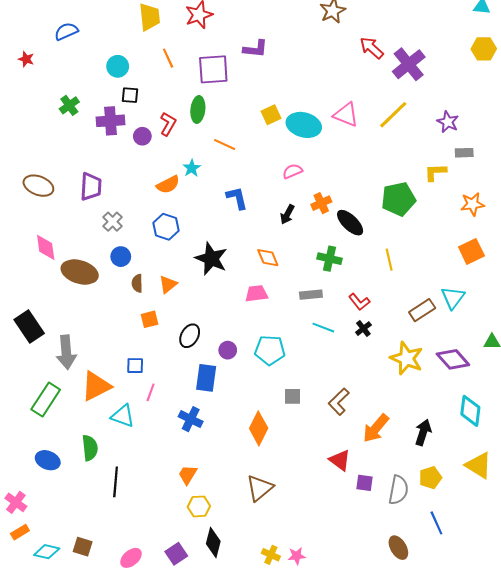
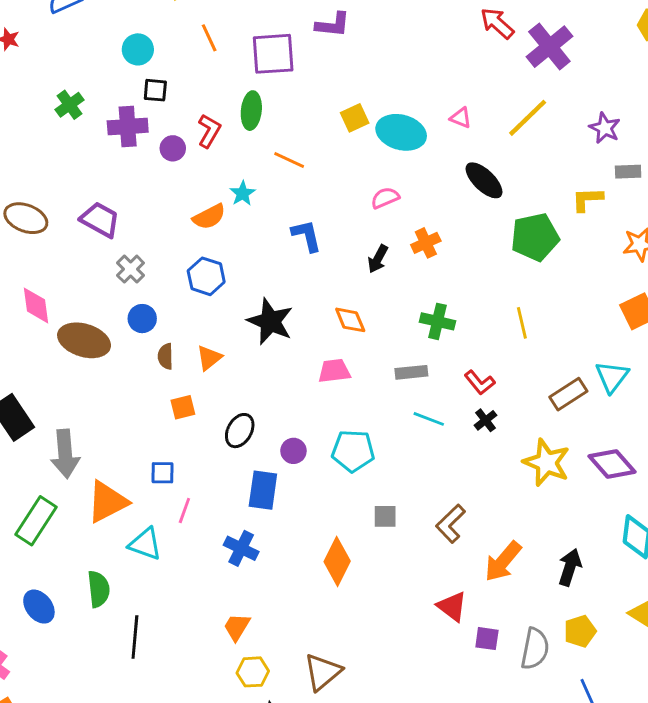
pink triangle: (346, 115) -> (461, 118), size x0.6
purple trapezoid: (91, 187) -> (100, 220), turned -64
black ellipse: (350, 223) -> (484, 180), moved
blue ellipse: (48, 460) -> (39, 607), turned 30
brown triangle: (260, 488) -> (323, 672), moved

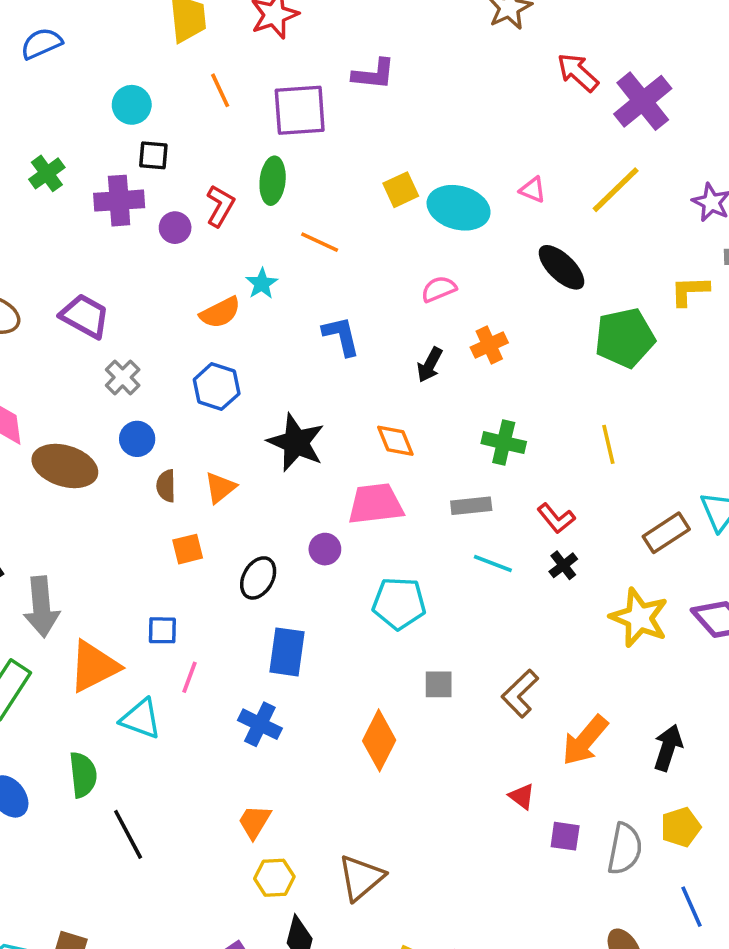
pink trapezoid: (334, 371) -> (375, 504), size x1.4
purple circle: (293, 451) -> (325, 549), moved
red triangle: (452, 607) -> (522, 796), size x0.7
black line: (135, 637) -> (128, 834), turned -33

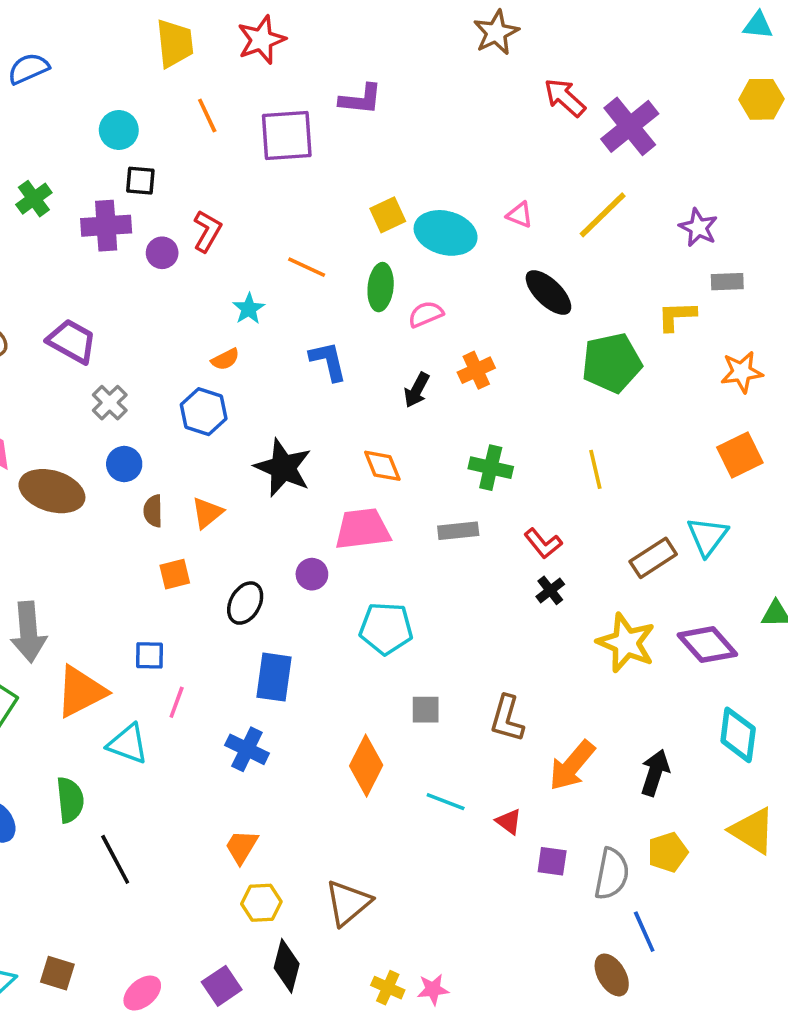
green ellipse: (273, 181) -> (381, 287), moved
orange semicircle: (220, 312) -> (225, 359), moved, size x0.7
cyan line: (493, 563) -> (446, 802), moved
brown L-shape: (520, 694) -> (507, 719), turned -30
blue line: (692, 907) -> (644, 932), moved

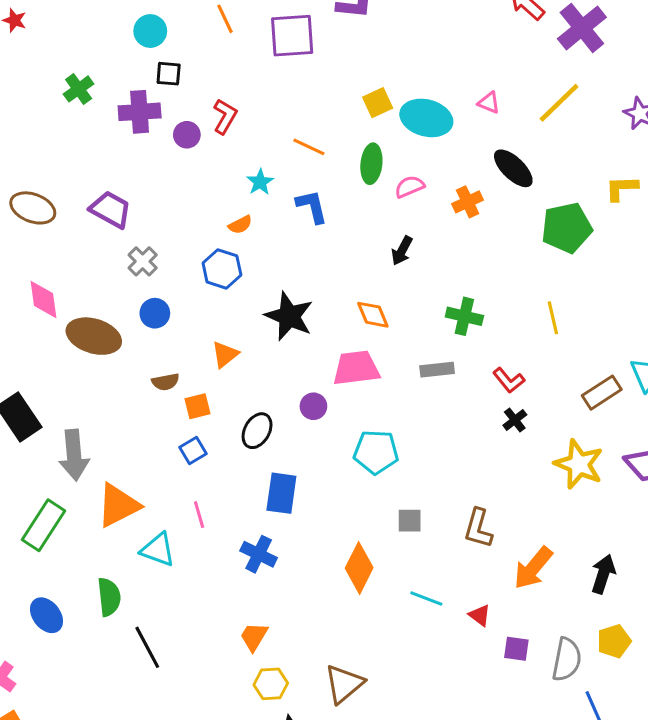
blue L-shape: (328, 361) -> (312, 206), moved
orange cross: (476, 370) -> (468, 202), moved
brown semicircle: (153, 511) -> (165, 382), moved, turned -100
blue square: (149, 655) -> (193, 451), moved, turned -32
pink line: (177, 702) -> (199, 515), turned -36

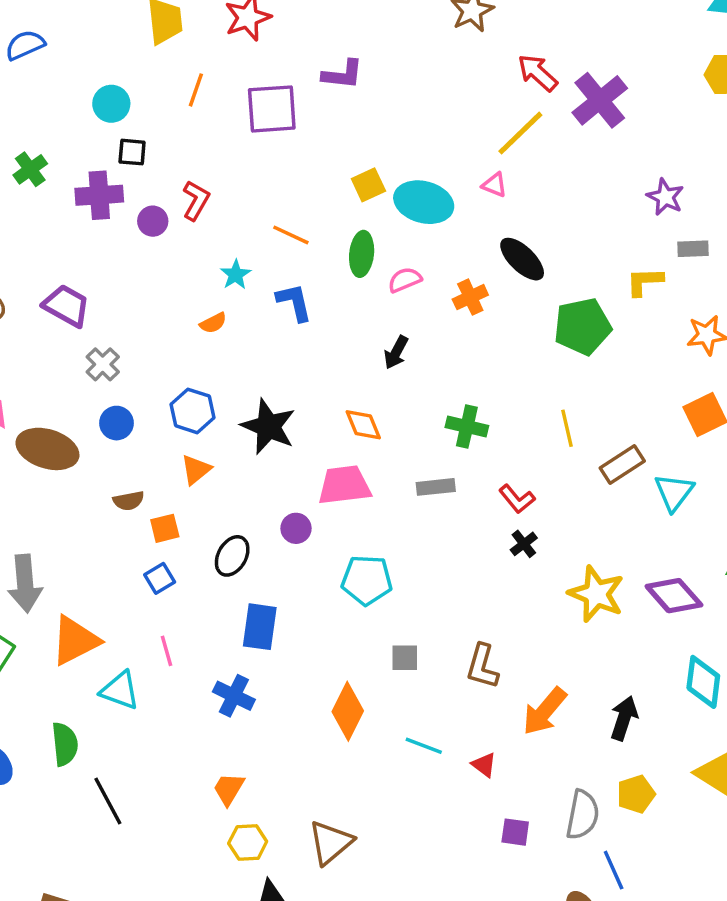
orange line: (225, 19) -> (196, 90), turned 44
yellow line: (559, 103) -> (520, 133), moved
blue hexagon: (222, 269) -> (192, 411), moved
brown rectangle: (602, 393) -> (622, 464), moved
purple square: (516, 649) -> (515, 832), moved

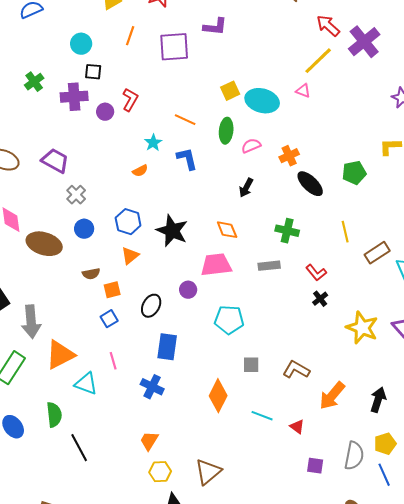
black ellipse: (522, 259) -> (310, 184), moved
green pentagon: (582, 326) -> (354, 173), size x0.7
brown L-shape: (482, 666) -> (296, 370), turned 104
blue line: (614, 870) -> (384, 475), moved

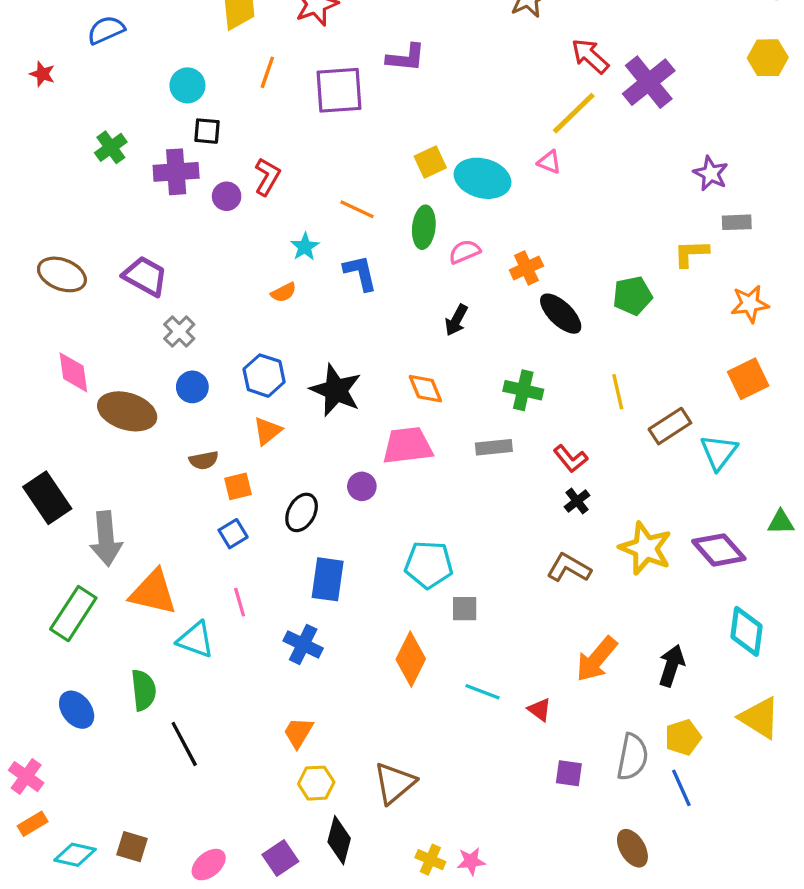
cyan pentagon: (229, 320) -> (429, 565), moved
orange triangle: (60, 355) -> (153, 592), turned 40
brown L-shape: (296, 370) -> (569, 568), moved

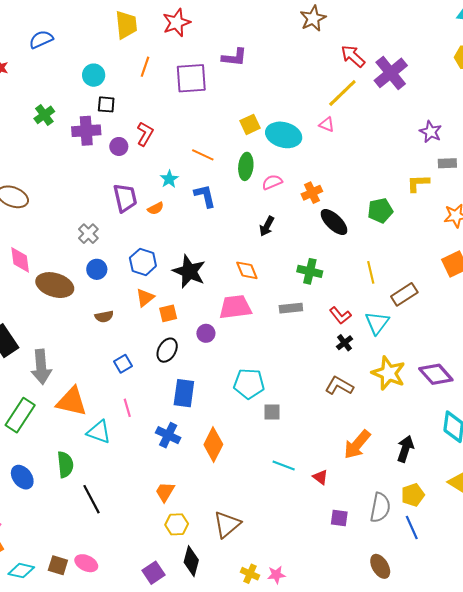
purple trapezoid: (145, 276) -> (125, 198), moved, turned 48
cyan triangle: (719, 452) -> (377, 323), moved
orange square: (238, 486) -> (168, 313), moved
orange diamond: (411, 659) -> (213, 445), moved
pink ellipse: (209, 865) -> (86, 563), moved, turned 65

